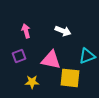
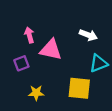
white arrow: (63, 31) -> (88, 35), moved
pink triangle: (51, 60) -> (51, 50), moved

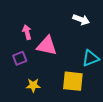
white arrow: (88, 35) -> (81, 20), moved

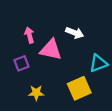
white arrow: (81, 20) -> (75, 33), moved
yellow square: (73, 81) -> (79, 88), turned -30

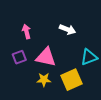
pink triangle: (51, 50) -> (46, 57), moved
yellow star: (36, 93) -> (44, 80), moved

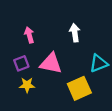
white arrow: (67, 29) -> (75, 33), turned -119
yellow star: (44, 80) -> (27, 85), moved

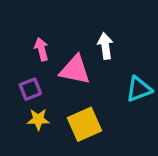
pink triangle: (51, 63) -> (75, 70), moved
yellow square: (79, 88) -> (85, 124), moved

